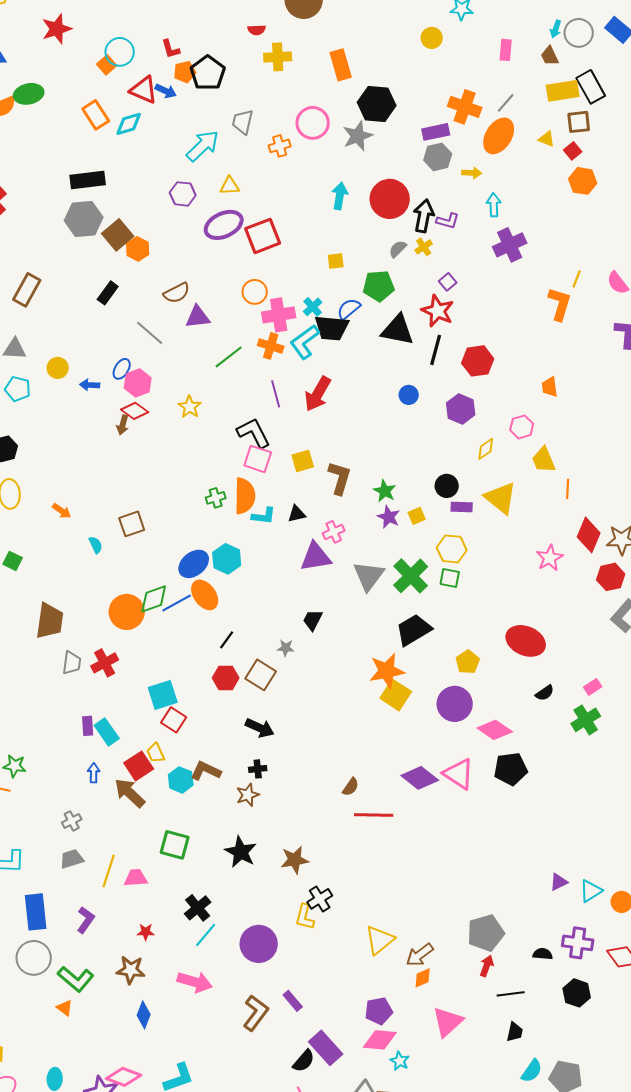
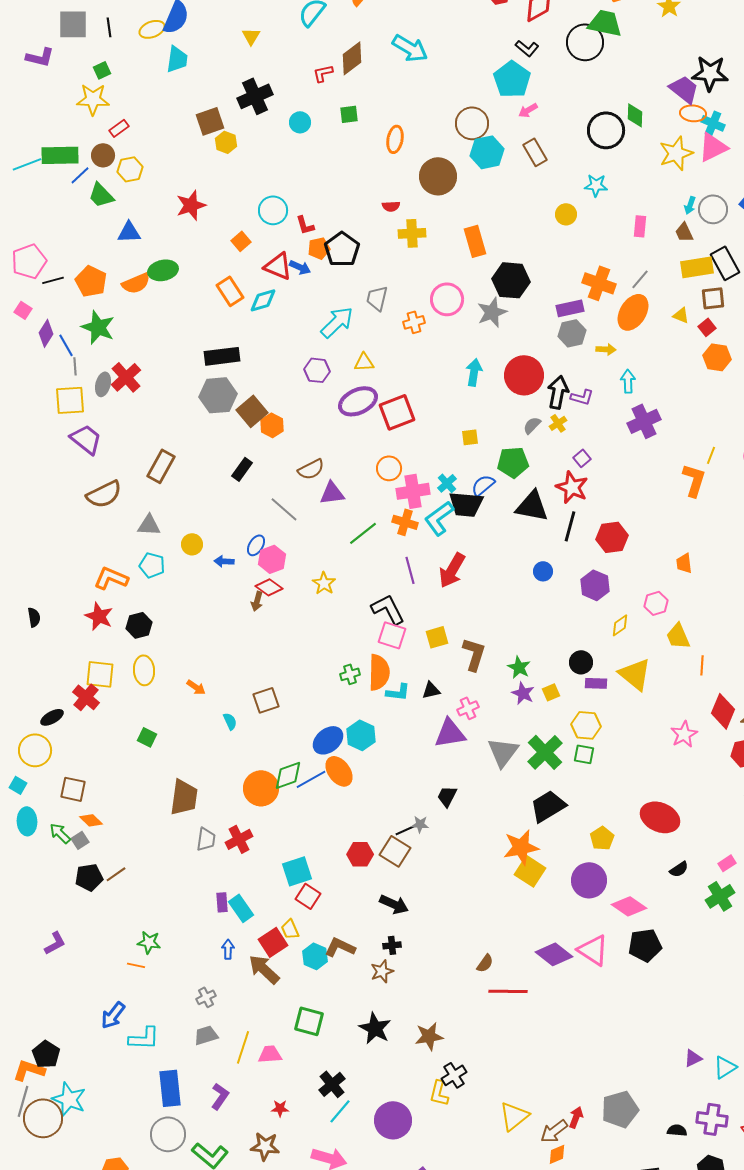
cyan circle: (120, 52) -> (273, 210), moved
black line: (227, 640) -> (405, 830), moved, turned 30
red arrow: (487, 966) -> (576, 1117), moved

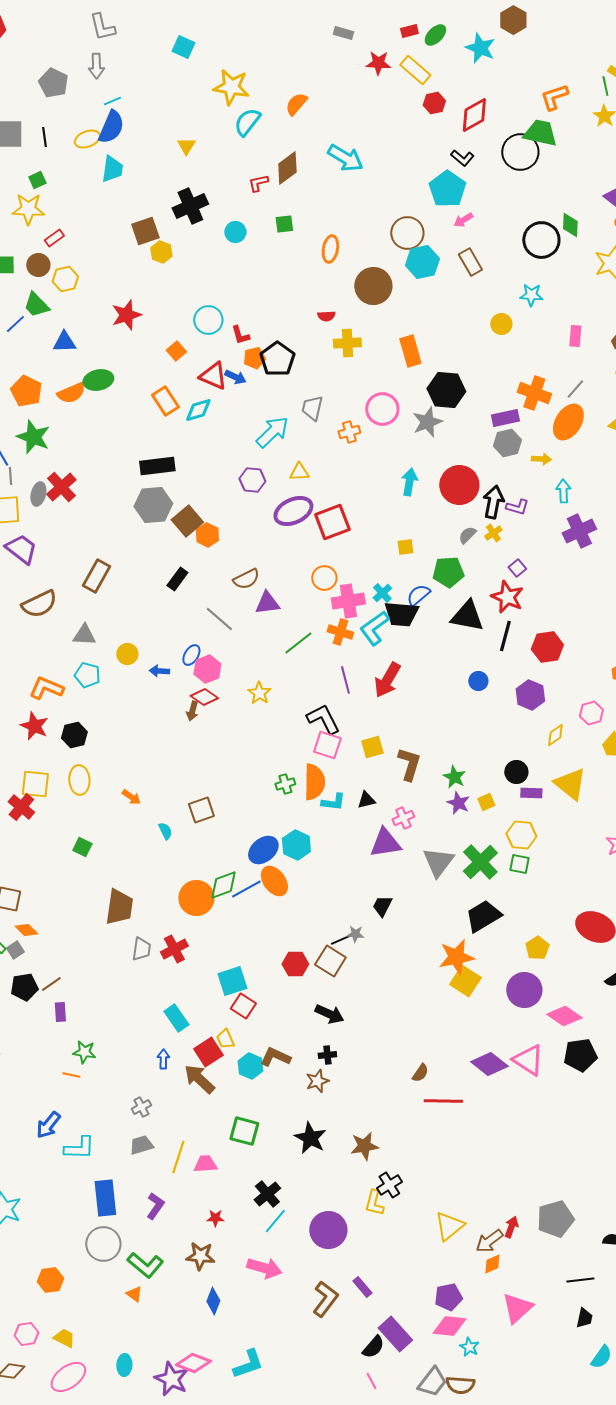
blue line: (80, 175) -> (15, 324), moved
purple rectangle: (222, 902) -> (60, 1012), moved

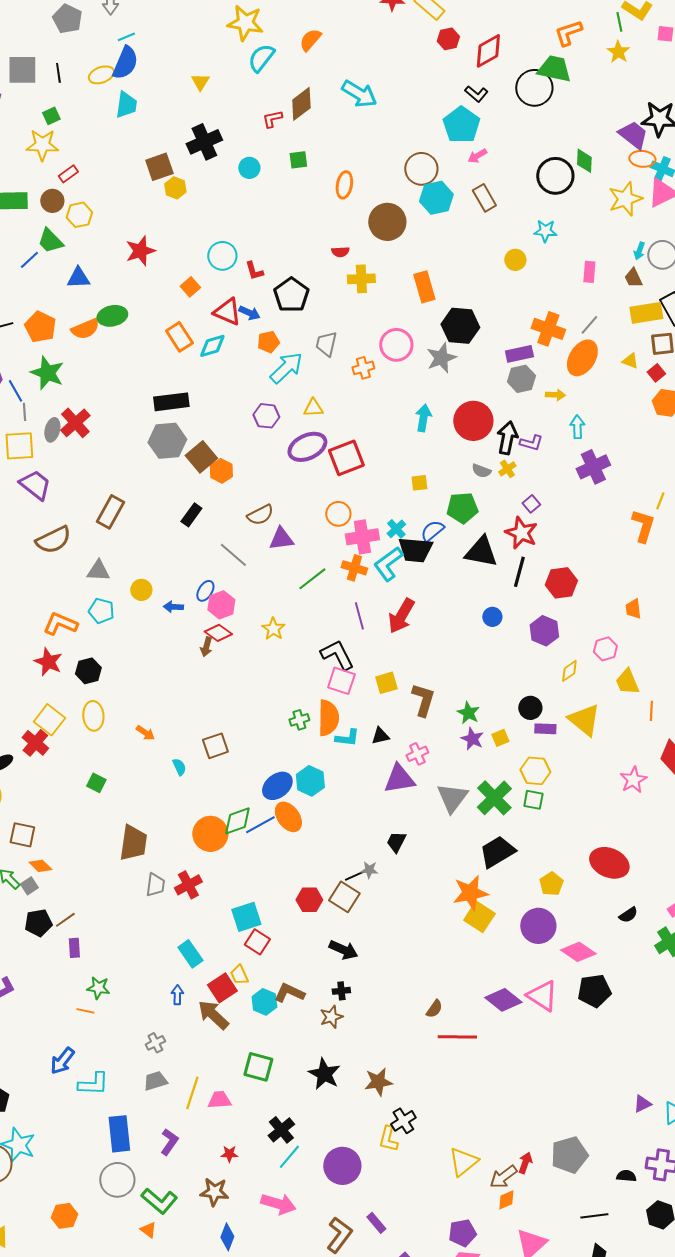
orange pentagon: (254, 358) -> (268, 342), moved
gray semicircle: (467, 535) -> (481, 471), turned -114
yellow square: (35, 784) -> (49, 720), turned 32

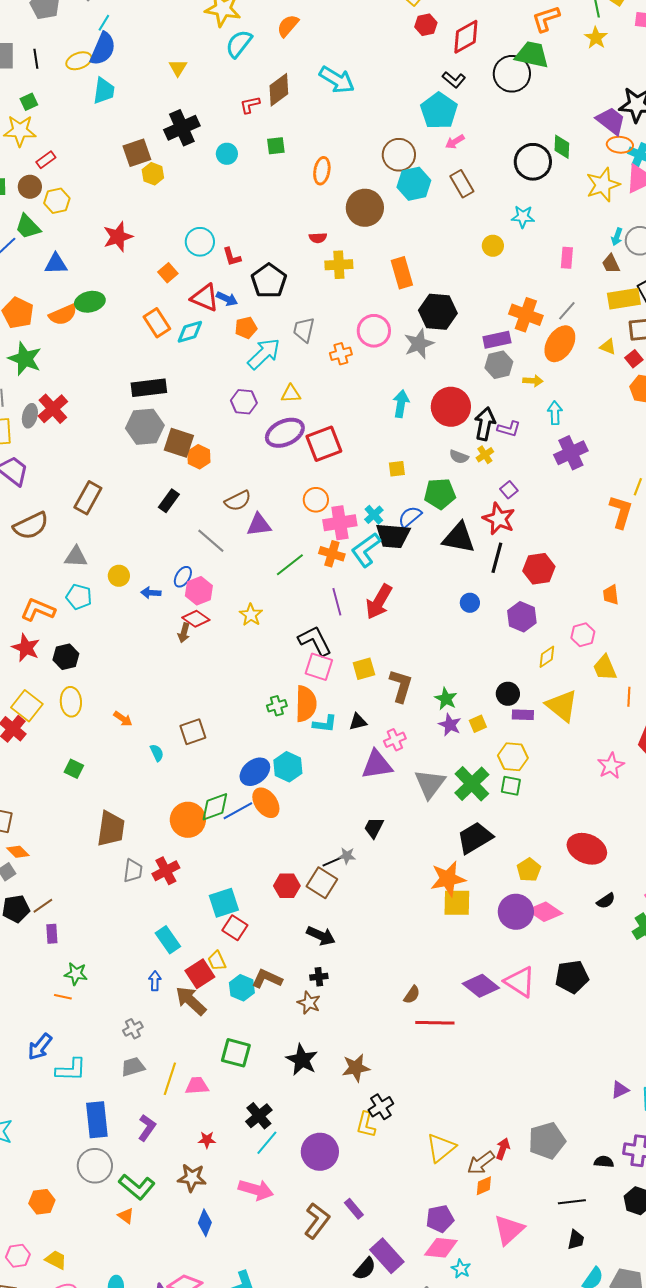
cyan line: (126, 37) -> (104, 23), turned -36
brown square: (201, 457) -> (179, 443), turned -32
yellow square: (479, 917) -> (457, 903), turned -32
pink diamond: (578, 952) -> (545, 912), moved
brown star: (331, 1017) -> (309, 1003), turned -30

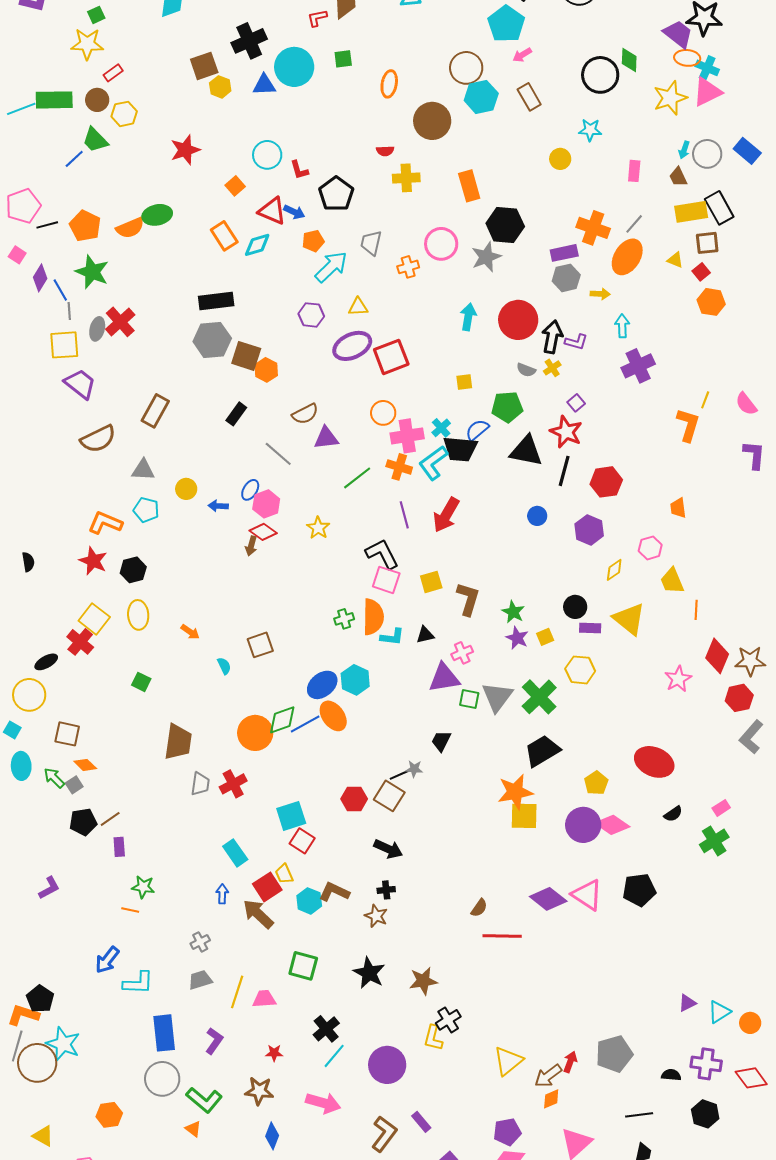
cyan circle: (227, 154) -> (294, 67), size x1.8
blue triangle: (56, 264) -> (264, 85), moved
green square: (511, 786) -> (469, 699), moved

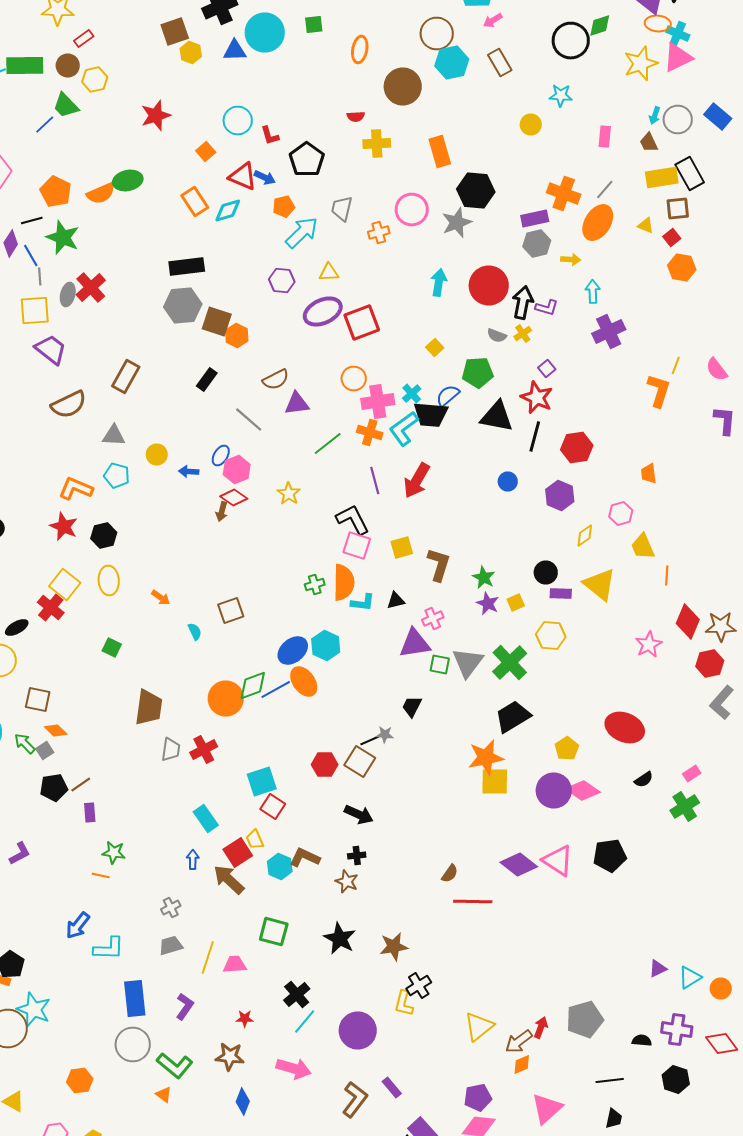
green diamond: (629, 60) -> (600, 26), turned 70
black line: (47, 225) -> (32, 220), moved
yellow square: (464, 382) -> (435, 348), turned -36

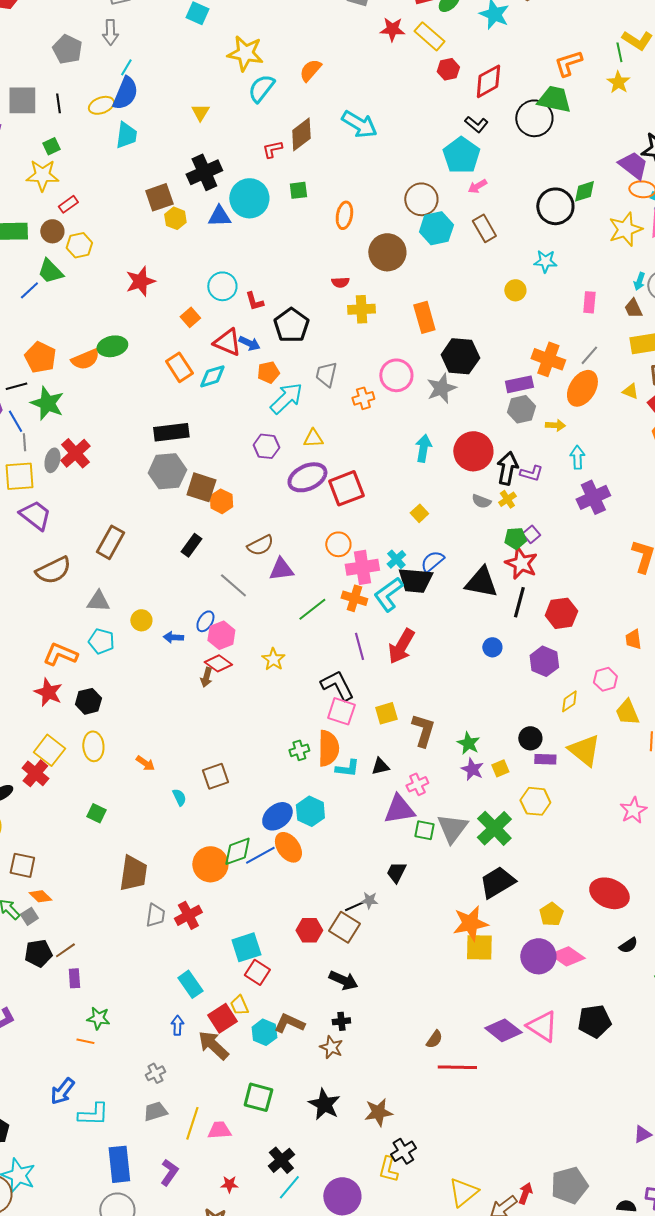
green pentagon: (478, 372) -> (515, 538), moved, size x0.7

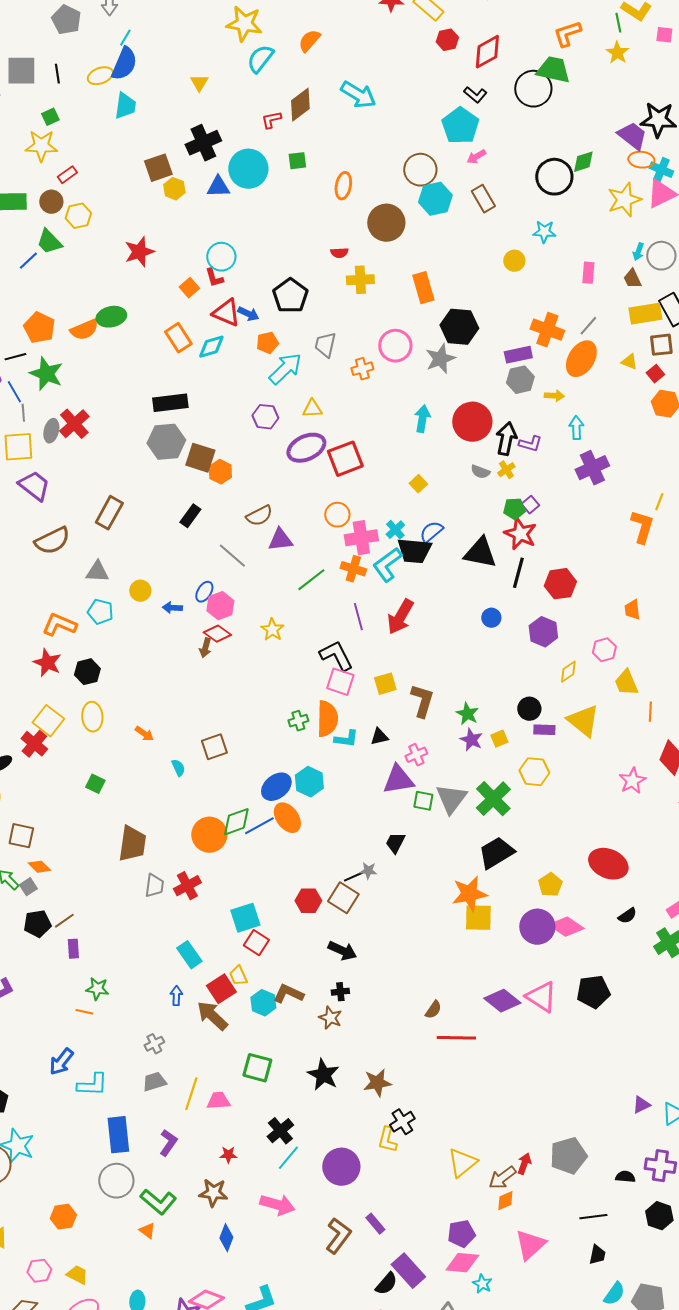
red L-shape: (254, 301) -> (214, 278), moved

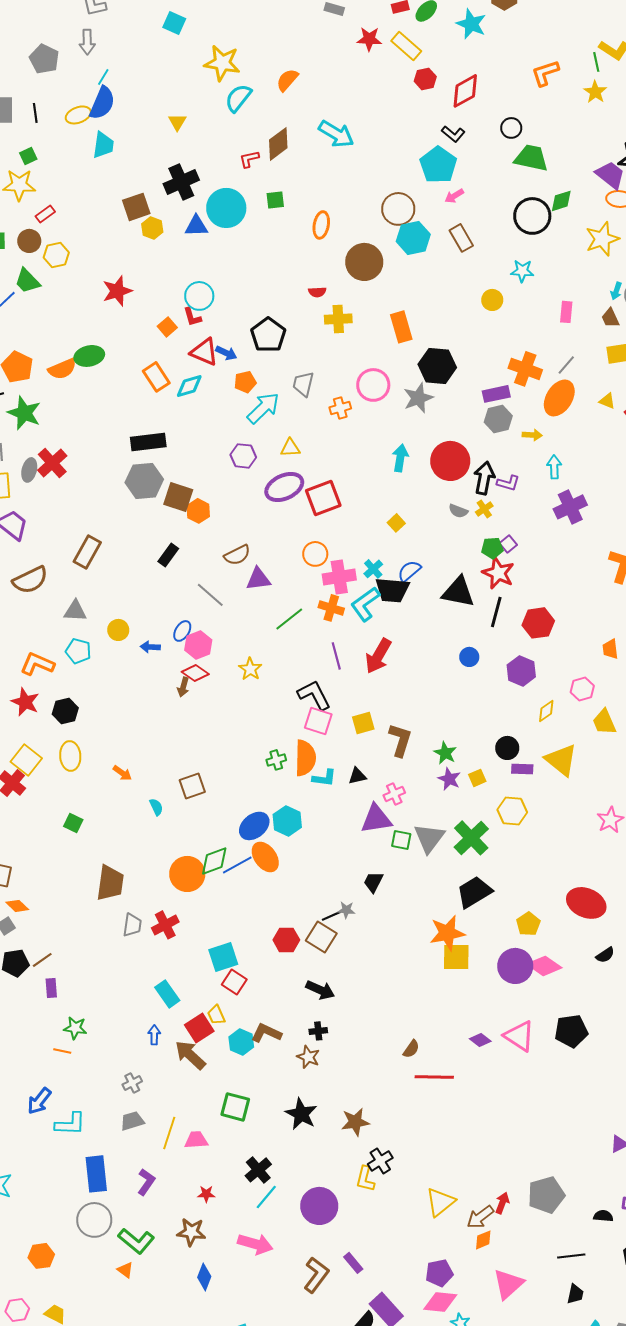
green trapezoid: (553, 70) -> (531, 158), moved
black circle: (533, 89) -> (511, 128), size x0.6
purple diamond: (502, 1001) -> (480, 1040), size x0.6

